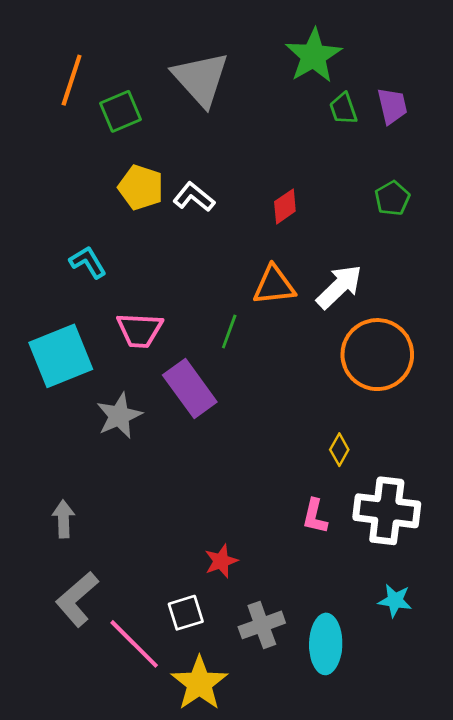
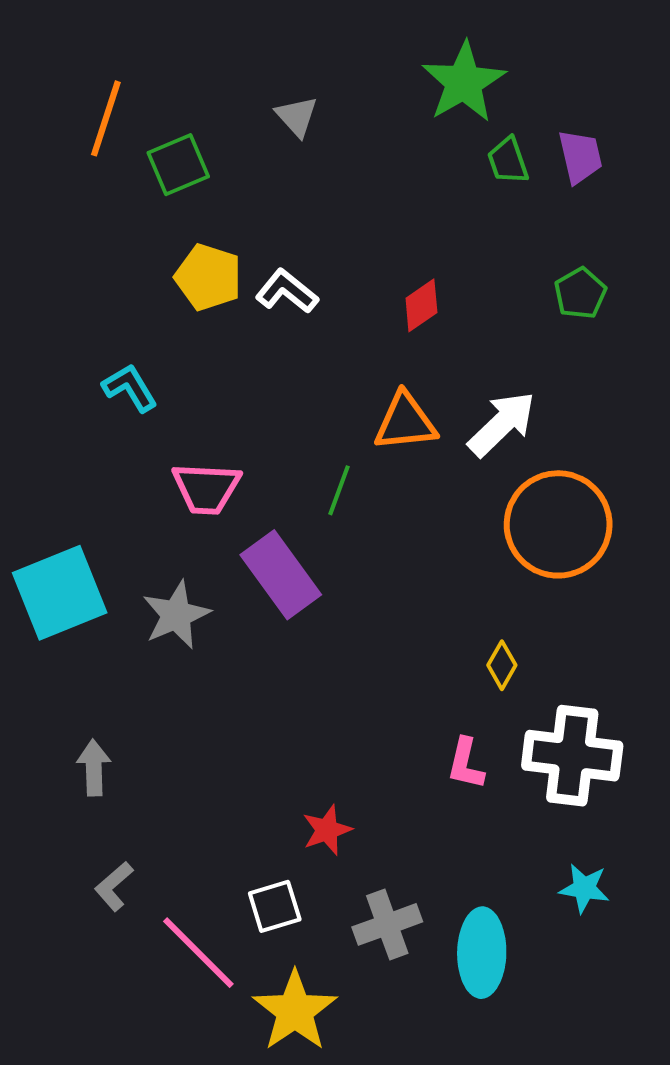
gray triangle: (201, 79) -> (297, 116), size x0.5
cyan square: (61, 356) -> (60, 593), moved
gray L-shape: (77, 599) -> (114, 886), size x0.6

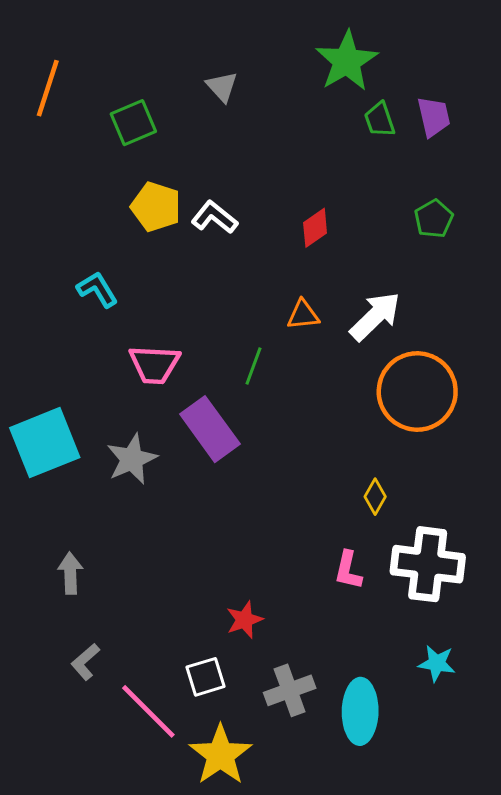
orange line: (106, 118) -> (48, 88), moved
orange triangle: (405, 422) -> (303, 315), size x0.7

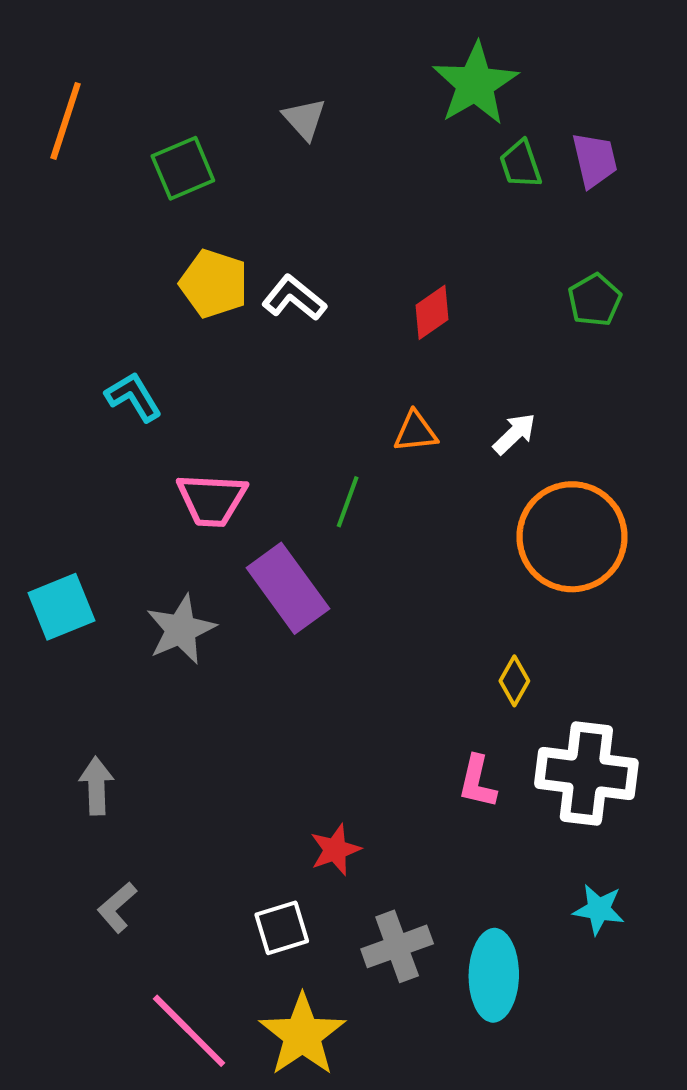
white arrow: (375, 316) -> (514, 434), size x0.6
cyan square: (45, 443) -> (61, 607), size x0.7
pink line: (148, 711) -> (189, 1031), moved

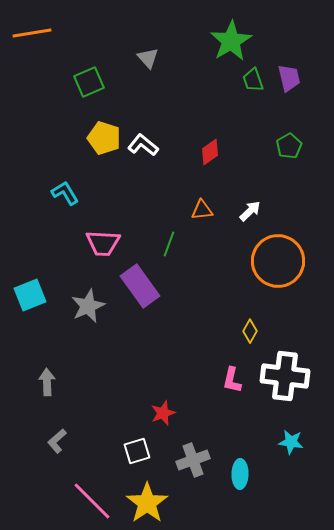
orange line: (66, 121) -> (32, 33), moved, turned 63
cyan ellipse: (494, 975) -> (240, 474), size x0.7

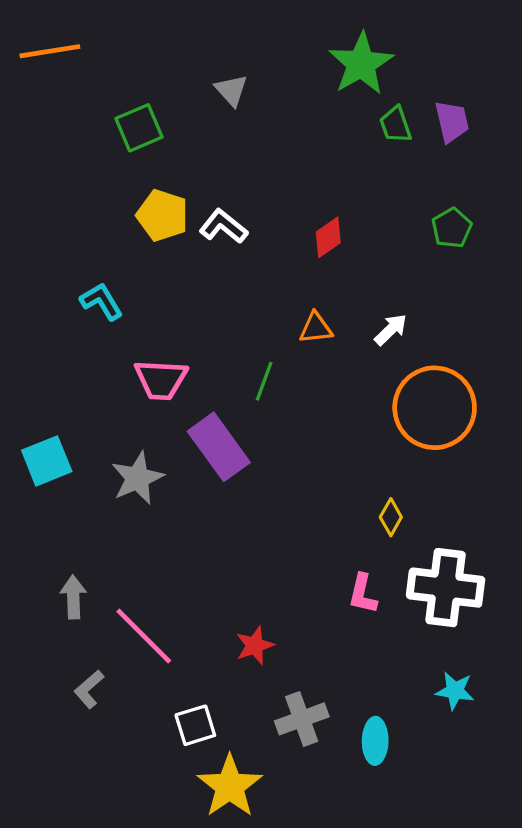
white square: (137, 451) -> (195, 725), moved
pink line: (92, 501) -> (144, 636), moved

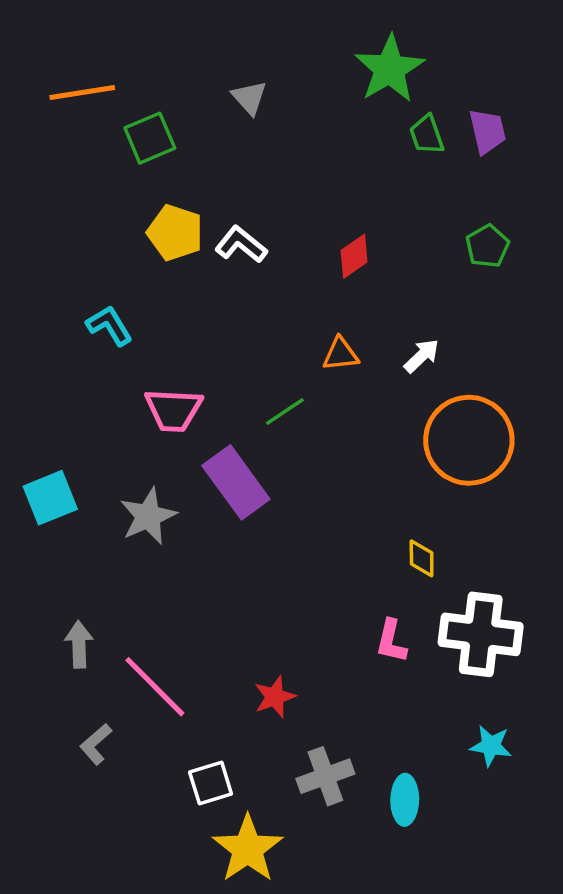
orange line: (50, 51) -> (82, 92), moved
green line: (264, 381) -> (285, 412), turned 36
yellow diamond: (391, 517) -> (422, 558), turned -30

